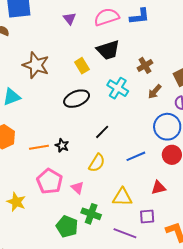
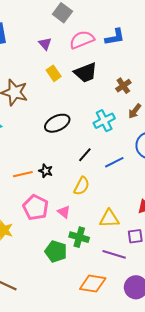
yellow rectangle: (82, 66) -> (54, 73), moved
cyan cross: (118, 88) -> (104, 121), moved, turned 35
blue line: (136, 156) -> (114, 162), moved

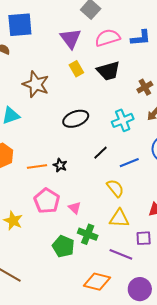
purple triangle: (45, 44) -> (70, 39), size x1.6
yellow semicircle: (82, 186) -> (115, 188), moved, turned -72

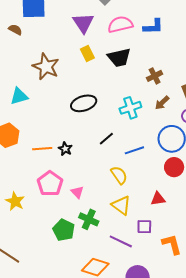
yellow triangle: (119, 218) -> (121, 205), turned 30

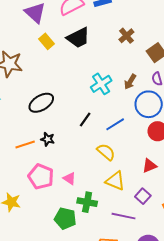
brown cross: (155, 76) -> (126, 36), moved
black ellipse: (84, 103) -> (41, 103), moved
brown arrow: (162, 103) -> (130, 82), moved
purple square: (144, 227) -> (143, 196), turned -35

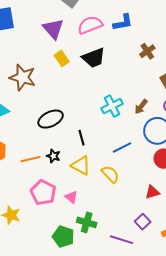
brown cross: (126, 36) -> (147, 51), moved
black line: (85, 120) -> (81, 138), moved, turned -56
yellow triangle: (115, 181) -> (81, 166), moved

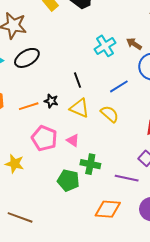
brown arrow: (141, 107) -> (134, 44), turned 91
black ellipse: (51, 119) -> (27, 58), moved

